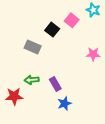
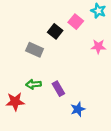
pink star: (93, 54) -> (98, 46), moved
blue star: (64, 103) -> (78, 109), moved

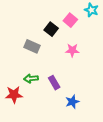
pink star: (98, 46) -> (72, 50), moved

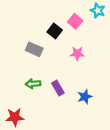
red star: (14, 95) -> (15, 117), moved
blue star: (72, 102) -> (85, 97), moved

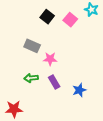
black square: (55, 31) -> (47, 17), moved
pink star: (77, 54) -> (50, 59), moved

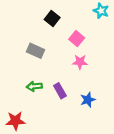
pink square: (70, 20) -> (77, 39), moved
pink star: (50, 59) -> (80, 62), moved

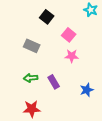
blue star: (88, 100) -> (87, 90), moved
red star: (15, 121) -> (32, 109), moved

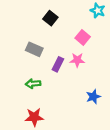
pink square: (69, 35) -> (83, 37), moved
purple rectangle: (54, 82) -> (58, 64), moved, turned 56

